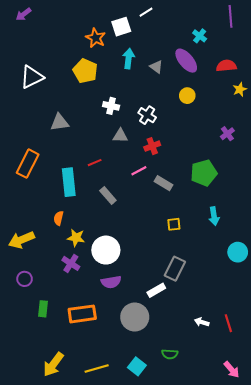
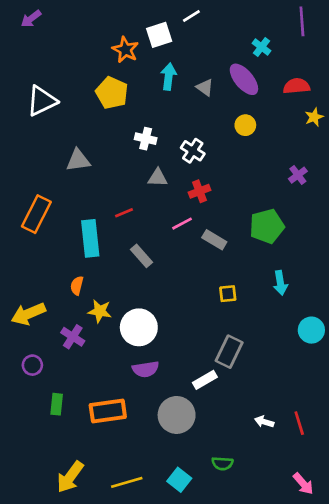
purple cross: (71, 263) -> (73, 337), moved

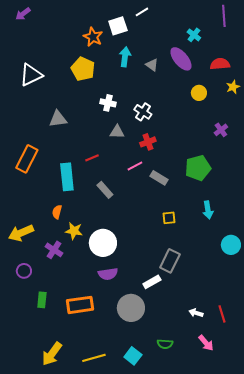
yellow circle: (245, 125) -> (199, 93), moved
pink arrow: (303, 484) -> (206, 343), moved

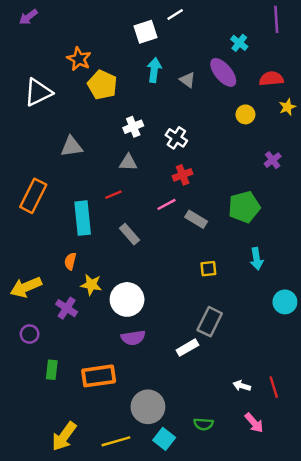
orange star: (93, 37) -> (79, 59), moved
white cross: (108, 103) -> (133, 127), turned -35
gray triangle: (117, 132) -> (128, 163), moved
gray circle: (131, 308) -> (148, 407), moved

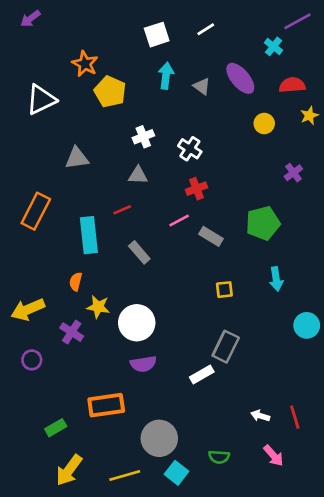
white line: (175, 14) -> (206, 29), moved
purple line: (276, 19) -> (297, 21), turned 65
cyan cross: (239, 43) -> (274, 46), moved
green rectangle: (52, 370) -> (56, 428), moved, turned 54

